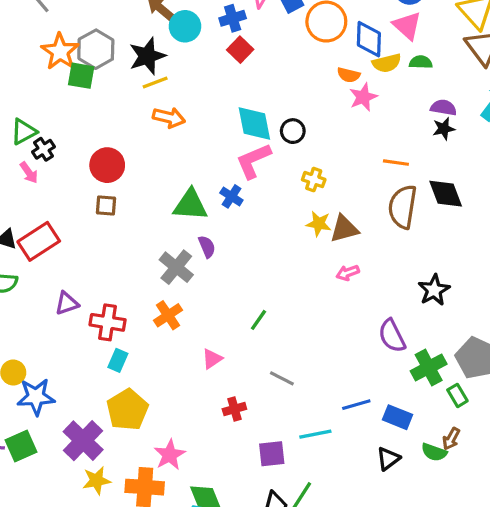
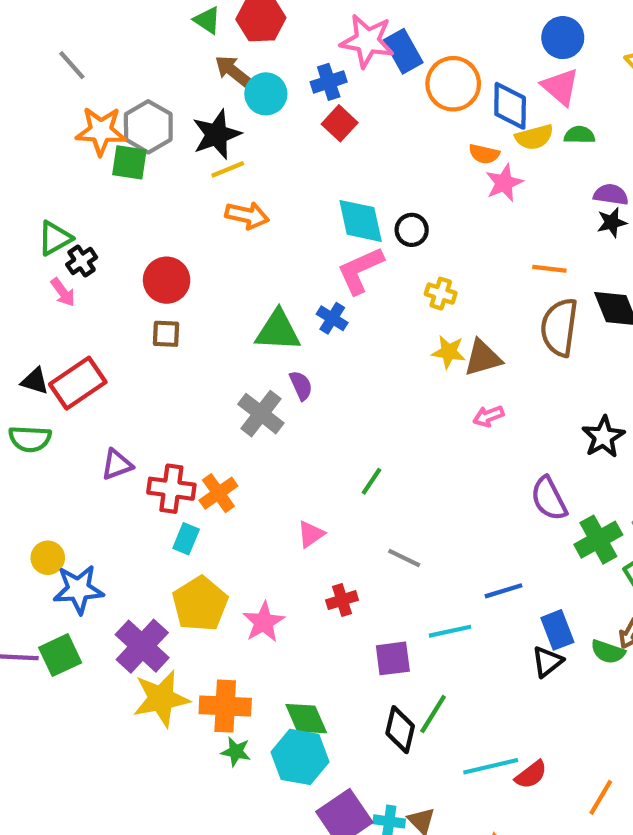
orange star: (60, 52) -> (101, 131), turned -30
orange cross: (168, 315) -> (218, 493), moved
blue rectangle: (398, 417) -> (557, 630), moved, turned 48
pink star: (170, 455) -> (264, 622), moved
yellow star: (96, 480) -> (161, 699), size x1.5

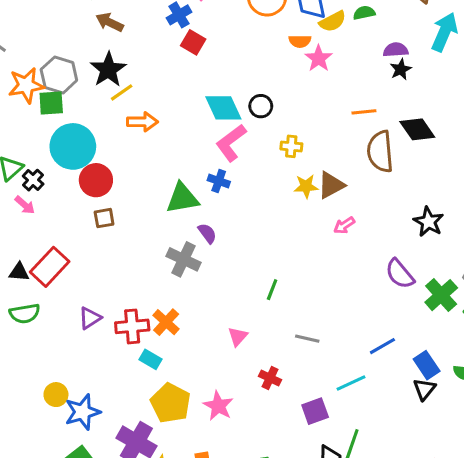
cyan circle: (266, 94) -> (73, 146), moved, size x1.5
cyan rectangle: (186, 539) -> (150, 359), turned -70
red cross: (342, 600) -> (270, 378), turned -35

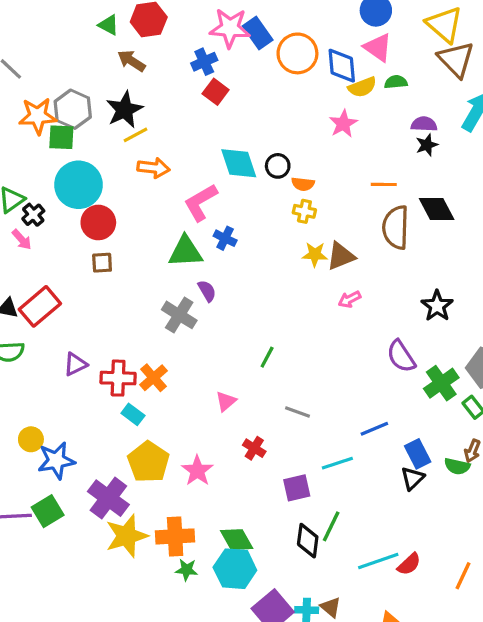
orange semicircle: (300, 41) -> (303, 184), moved
pink L-shape: (231, 143) -> (201, 202), moved

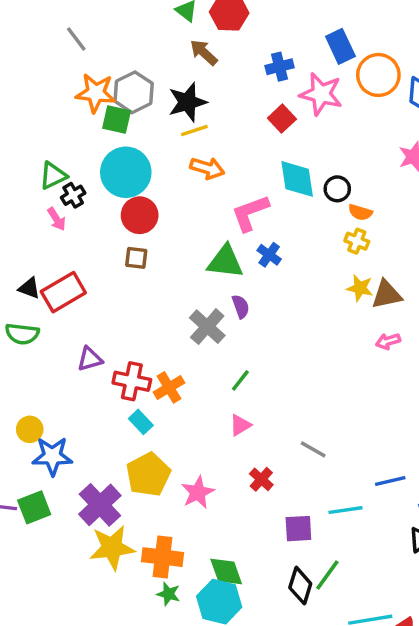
pink star: (230, 28) -> (321, 94), moved
red square: (216, 92) -> (282, 119), moved
green line: (267, 357) -> (240, 380), moved

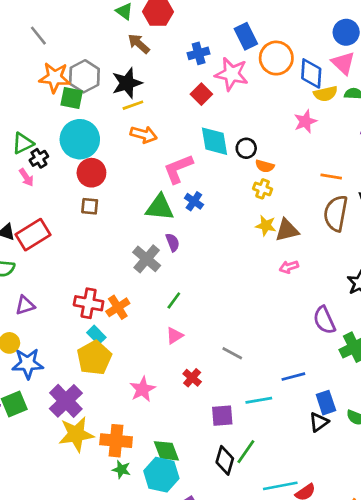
purple triangle: (90, 359) -> (25, 305), moved
yellow pentagon: (148, 474) -> (94, 358), moved

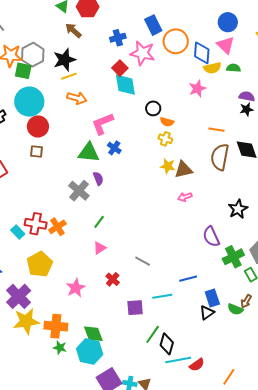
cyan diamond: (214, 141) -> (125, 85), moved
cyan rectangle: (96, 335) -> (18, 232), moved
black diamond: (225, 460) -> (167, 344), moved

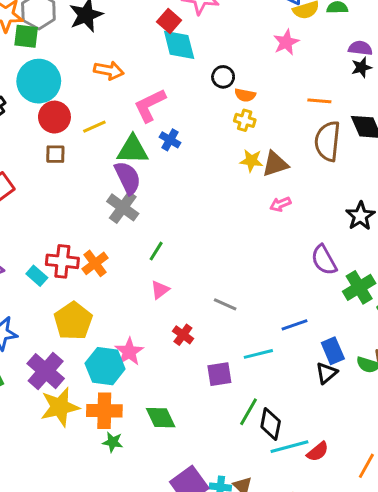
yellow line: (69, 76) -> (94, 127), moved
purple semicircle: (98, 179) -> (128, 178), moved, size x1.6
cyan hexagon: (90, 351) -> (105, 366), moved

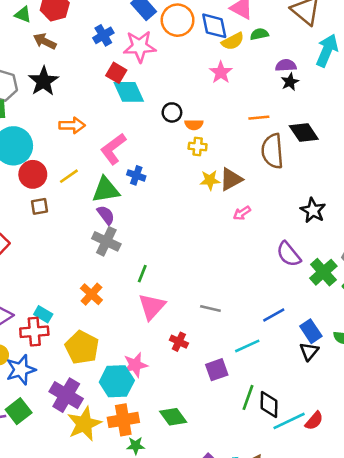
purple semicircle: (128, 178) -> (106, 215), size x0.7
red cross: (62, 261) -> (34, 332), moved
pink triangle: (160, 290) -> (152, 306), size x1.6
pink star: (129, 352) -> (135, 365), turned 30

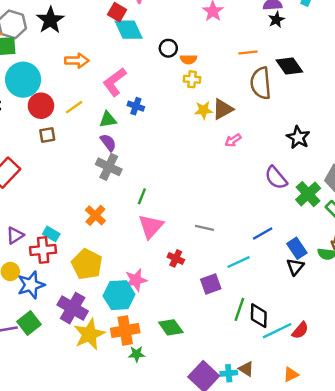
green triangle: (106, 190) -> (108, 120), size x0.7

